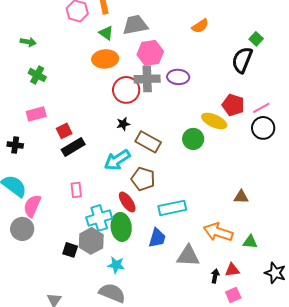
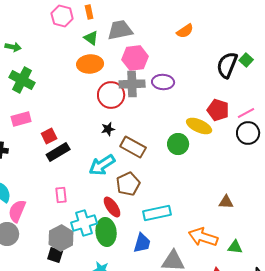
green square: (256, 39) -> (246, 60), moved
green cross: (37, 75) -> (22, 80), size x1.4
brown pentagon: (143, 179) -> (128, 184), turned 30
gray hexagon: (91, 241) -> (61, 238), moved

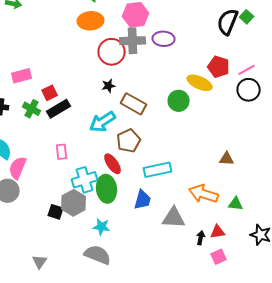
green cross: (22, 80) -> (32, 109), moved, size x0.7
gray hexagon: (61, 238) -> (74, 203), moved

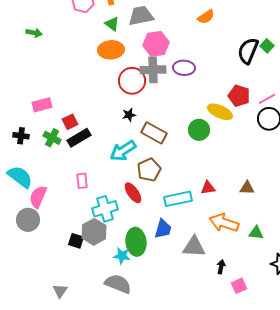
green ellipse: (107, 189) -> (136, 242), moved
red triangle: (218, 232) -> (208, 188), moved

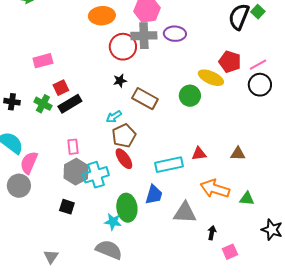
pink rectangle: (42, 105) -> (43, 61), moved
cyan arrow: (123, 151) -> (114, 117), size x0.6
brown pentagon: (149, 170) -> (124, 136), moved
gray hexagon: (94, 232) -> (76, 172), moved

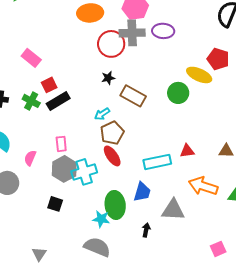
pink rectangle: (43, 61) -> (31, 58), turned 54
pink semicircle: (29, 163) -> (30, 158), moved, size x0.7
black arrow: (212, 233) -> (146, 230), moved

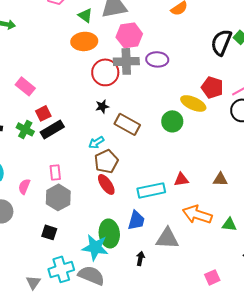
cyan cross: (84, 172) -> (61, 269), moved
cyan star: (101, 219) -> (95, 247), size x1.5

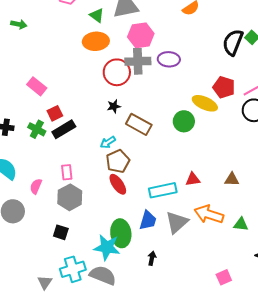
gray triangle: (167, 238) -> (177, 222), moved, turned -45

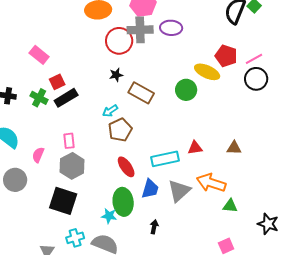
red ellipse: (118, 184) -> (126, 167), moved
green triangle: (241, 224) -> (230, 206), moved
black square: (61, 232) -> (63, 201), size x1.8
cyan star: (107, 247) -> (109, 216), size x0.6
cyan cross: (73, 269) -> (75, 238), size x0.7

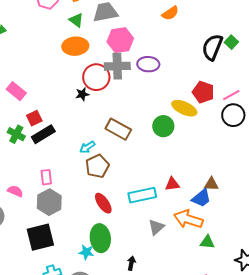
black star: (116, 75) -> (82, 94), moved
pink semicircle: (38, 155) -> (15, 191), turned 91
blue trapezoid: (150, 189) -> (201, 198), moved, turned 35
gray triangle: (179, 191) -> (156, 227), size x0.7
black square: (63, 201) -> (40, 237), turned -32

